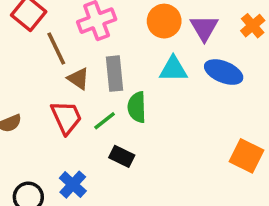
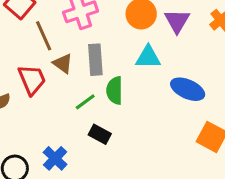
blue ellipse: (224, 72) -> (188, 89), moved
red trapezoid: (66, 117) -> (32, 79), moved

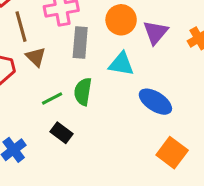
gray rectangle: (95, 60) -> (80, 43), moved

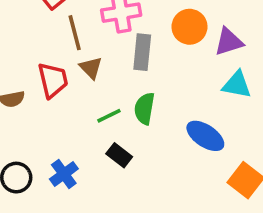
purple triangle: (155, 32) -> (229, 42), turned 32
cyan triangle: (121, 64) -> (237, 85), moved
blue ellipse: (155, 102) -> (205, 136), moved

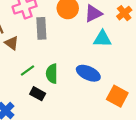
green semicircle: (144, 108) -> (52, 74), moved

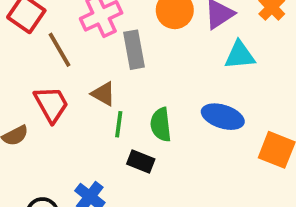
brown triangle: (12, 43) -> (103, 94), moved
green line: (27, 71) -> (119, 124), turned -40

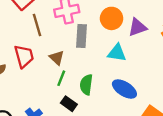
cyan triangle: (240, 55) -> (117, 53), moved

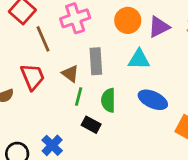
gray rectangle: (81, 36) -> (96, 61), moved

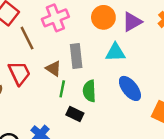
blue ellipse: (153, 100) -> (130, 88), turned 30

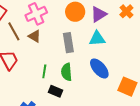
cyan triangle: (115, 52) -> (97, 39), moved
gray rectangle: (76, 56) -> (68, 43), moved
brown triangle: (54, 68) -> (35, 36), moved

